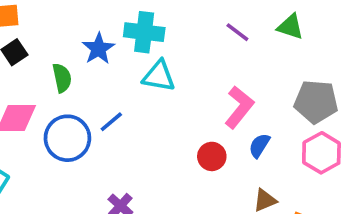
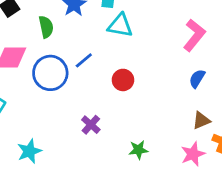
pink L-shape: (239, 107) -> (194, 35), moved
red circle: (212, 156) -> (123, 80), moved

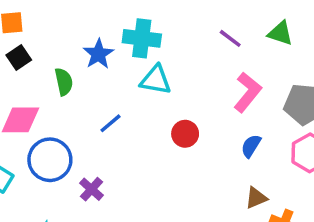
blue circle: (50, 73) -> (50, 160), moved
red circle: (123, 80) -> (185, 134), moved
purple cross: (91, 125) -> (92, 189), moved

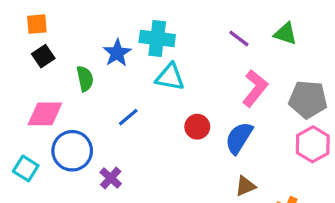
blue semicircle: (251, 146) -> (239, 138), moved, size x1.5
brown triangle: (256, 198) -> (245, 186), moved

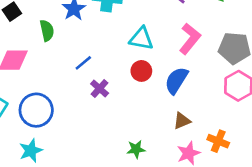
cyan triangle: (170, 77) -> (141, 39), moved
blue circle: (72, 151) -> (36, 110), moved
purple cross: (111, 178) -> (100, 89), moved

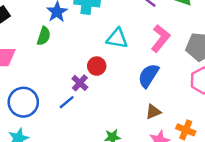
green semicircle: (47, 31) -> (44, 36), moved, turned 30
blue line: (83, 63) -> (67, 102), moved
red circle: (141, 71) -> (97, 66), moved

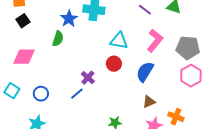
red circle: (97, 66) -> (114, 64), moved
blue circle: (23, 102) -> (41, 94), size x0.6

